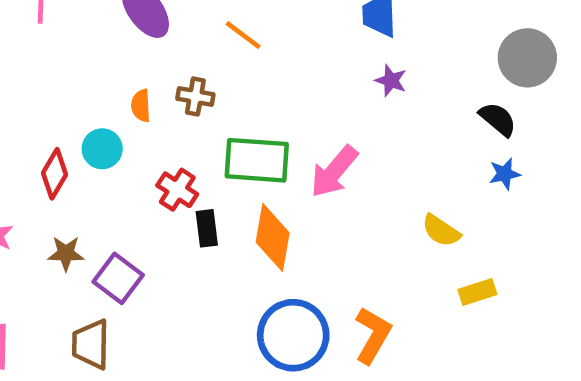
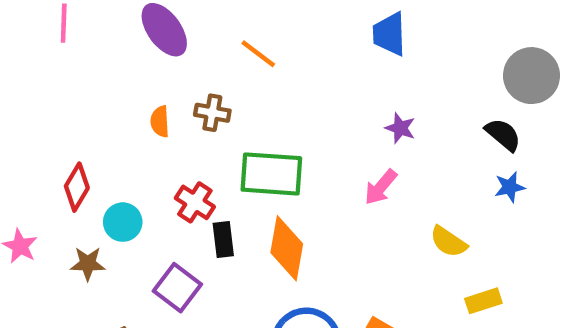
purple star: (391, 81) -> (400, 128), moved
cyan circle: (102, 149) -> (123, 222), moved
pink arrow: (334, 172) -> (381, 187), moved, size x0.7
purple square: (118, 278) -> (177, 288), moved

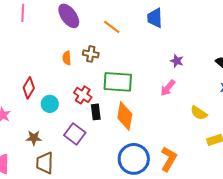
blue trapezoid: (389, 34) -> (155, 18), moved
brown star: (88, 264) -> (34, 138), moved

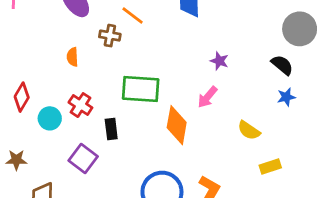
brown cross: (91, 54) -> (110, 36), moved
red cross: (83, 95) -> (80, 105), moved
orange diamond: (125, 116) -> (177, 125), moved
brown star: (34, 138) -> (16, 160), moved

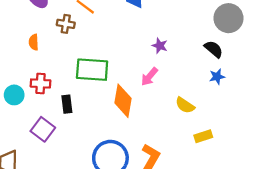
red cross: (80, 105) -> (41, 83), turned -30

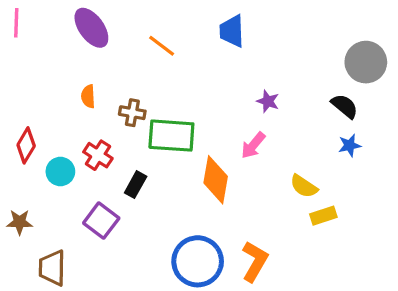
brown cross: (66, 24) -> (132, 113), moved
red cross: (41, 83) -> (98, 155), turned 30
black rectangle: (67, 104) -> (136, 185), turned 36
yellow rectangle: (203, 136) -> (323, 216), moved

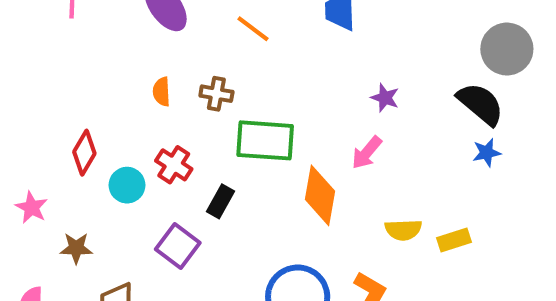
black semicircle: (345, 106) -> (480, 104), size x1.4
brown cross: (132, 113) -> (216, 94), moved
yellow semicircle: (304, 186) -> (403, 230), moved, turned -36

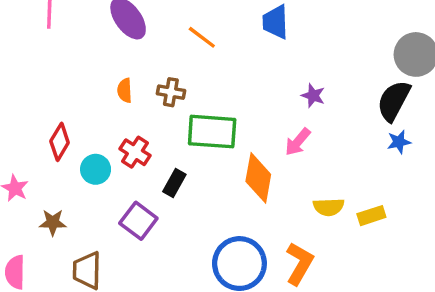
black semicircle: (480, 104) -> (394, 101), turned -102

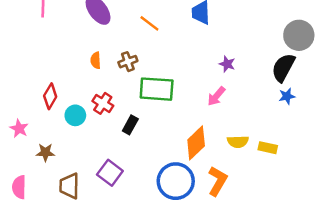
brown cross: (171, 92) -> (128, 62), turned -30
orange diamond: (258, 178) -> (196, 143), moved, turned 36
yellow rectangle: (371, 216) -> (268, 148), turned 30
purple square: (138, 221) -> (110, 173), moved

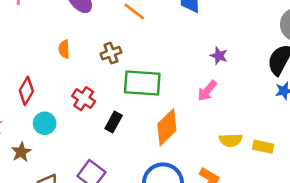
orange semicircle: (96, 60) -> (64, 49), moved
cyan circle: (75, 115) -> (45, 123), moved
orange diamond: (196, 143) -> (167, 127), moved
brown star: (45, 152) -> (21, 152), turned -30

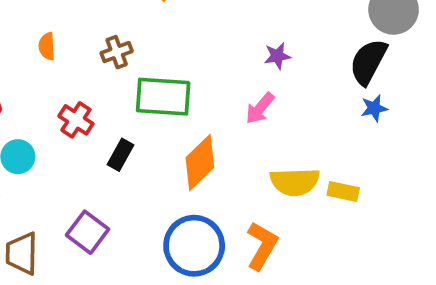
purple star: (219, 56) -> (277, 56), turned -30
yellow semicircle: (231, 140) -> (295, 182), size x1.4

